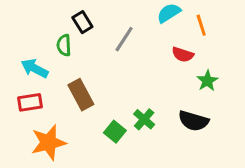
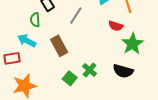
cyan arrow: (35, 68) -> (27, 41), moved
green star: (207, 81) -> (133, 44), size x1.5
brown rectangle: (81, 95) -> (59, 46), moved

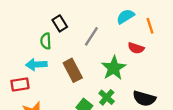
cyan arrow: (27, 41) -> (36, 64), turned -30
green star: (133, 44) -> (114, 68), moved

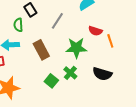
orange line: (150, 26) -> (110, 41), moved
green star: (114, 68) -> (76, 48), turned 30

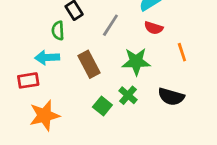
red semicircle: (95, 31) -> (154, 28), moved

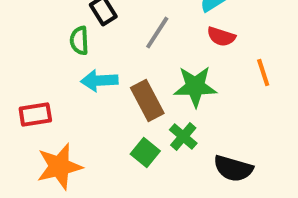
cyan arrow: (47, 58) -> (99, 81), moved
brown rectangle: (89, 64) -> (147, 101), moved
black semicircle: (171, 97) -> (233, 168), moved

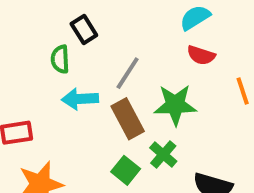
gray line: (157, 33) -> (128, 73), moved

